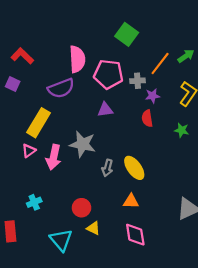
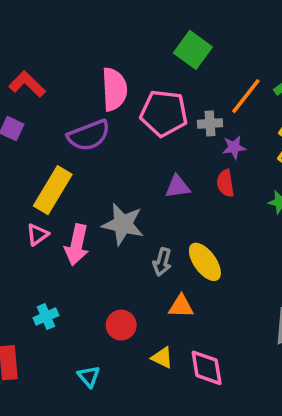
purple triangle: (105, 110) -> (178, 187), moved
orange triangle: (131, 201) -> (181, 306), moved
yellow triangle: (93, 228) -> (162, 358), moved
cyan triangle: (61, 240) -> (89, 376), size x0.6

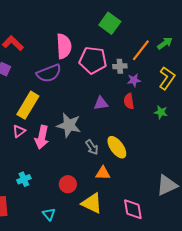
gray arrow: (162, 262) -> (92, 147), turned -49
yellow triangle: (162, 358) -> (92, 203), size x1.6
pink diamond: (207, 368) -> (133, 209), moved

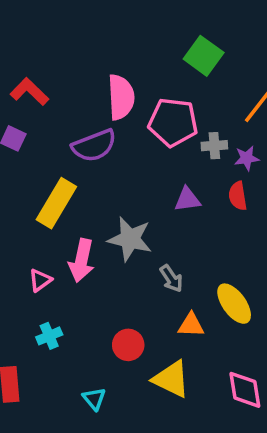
gray cross: (120, 66) -> (214, 146), moved
pink triangle: (19, 131) -> (40, 280), moved
yellow ellipse: (117, 147) -> (234, 304), moved

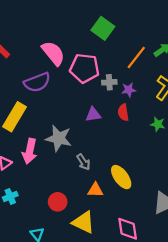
pink semicircle: (121, 97) -> (53, 53), turned -36

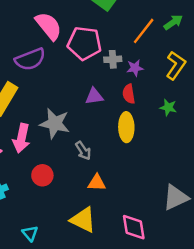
yellow ellipse: (121, 177) -> (126, 127), moved, turned 35
red circle: (58, 202) -> (42, 175), moved

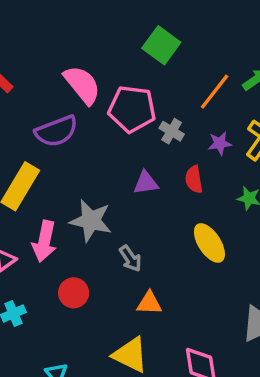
gray cross: (113, 59) -> (172, 131), turned 35
purple star: (135, 68) -> (220, 143), moved
yellow ellipse: (126, 127) -> (209, 243), moved, turned -32

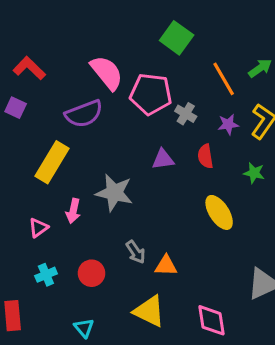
orange line: (215, 92) -> (224, 79), turned -68
pink arrow: (44, 241) -> (73, 211), size x0.7
gray arrow: (130, 258) -> (136, 252), moved
red circle: (74, 293) -> (92, 273), moved

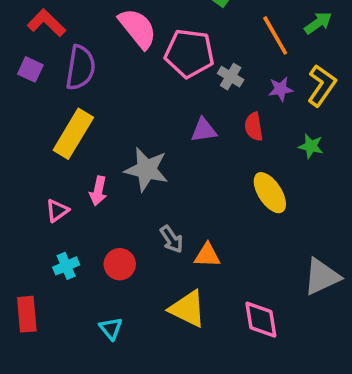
purple semicircle: (84, 114) -> (80, 68), moved, turned -60

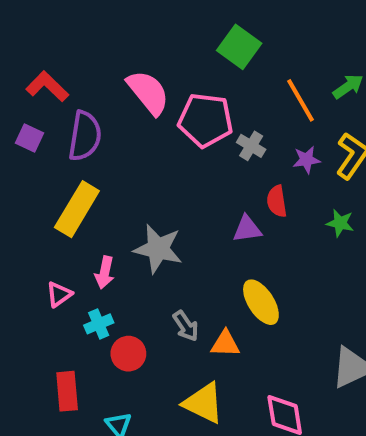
purple triangle: (204, 130) -> (247, 229), moved
yellow ellipse: (270, 193) -> (261, 302), moved
cyan cross: (66, 266) -> (99, 324), moved
red rectangle: (27, 314) -> (67, 391), moved

